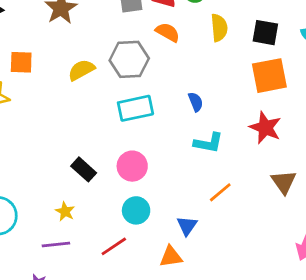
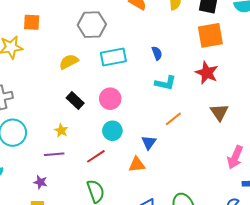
gray hexagon: (129, 59) -> (92, 25), moved
yellow semicircle: (81, 70) -> (69, 62), moved

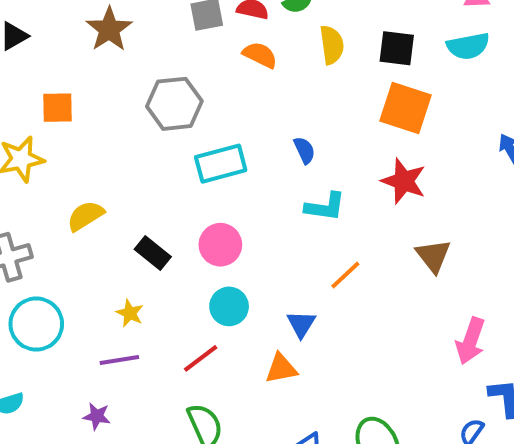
orange square: (210, 35) -> (406, 108), turned 32
yellow semicircle: (69, 62) -> (85, 216), moved

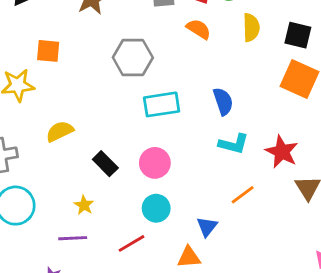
blue semicircle: (304, 150) -> (223, 101), size x1.4
red star: (404, 181) -> (282, 152), moved

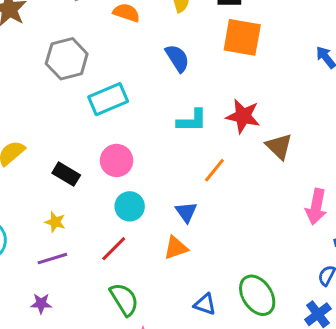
blue semicircle: (223, 101) -> (177, 58), moved

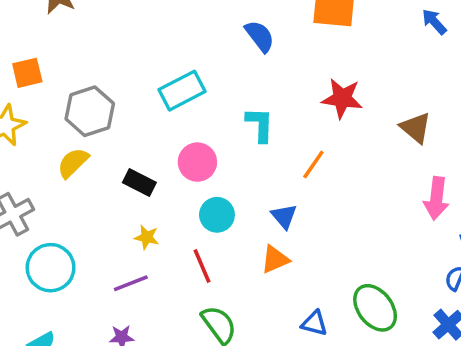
gray hexagon: (67, 59) -> (90, 111), moved
cyan L-shape: (192, 121) -> (260, 125), moved, turned -84
brown triangle: (279, 146) -> (416, 128), moved
yellow star: (55, 222) -> (147, 237), moved
red line: (114, 249) -> (202, 266), turned -64

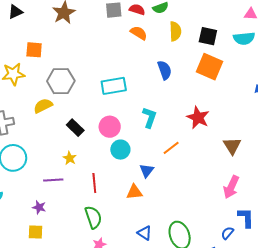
cyan circle: (217, 215) -> (120, 150), moved

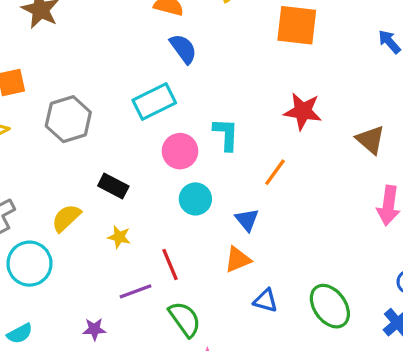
blue semicircle: (165, 70) -> (183, 49), moved
yellow semicircle: (43, 106) -> (66, 218), moved
pink circle: (110, 127) -> (180, 151), moved
purple line: (53, 180) -> (136, 291), moved
blue triangle: (145, 233) -> (266, 301), moved

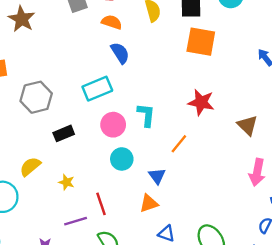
black rectangle: (113, 186) -> (64, 133), moved, turned -54

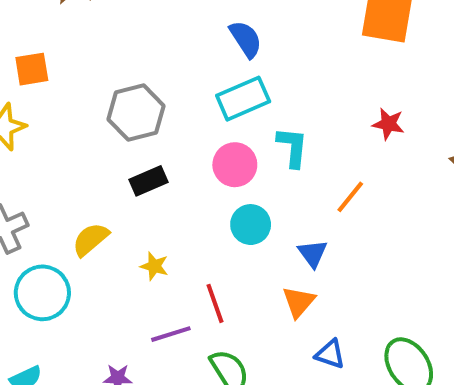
cyan rectangle: (97, 89) -> (243, 99), moved
gray hexagon: (36, 97) -> (136, 113), moved
red star: (201, 102) -> (388, 124), size x0.7
orange triangle: (149, 203) -> (299, 302), turned -30

